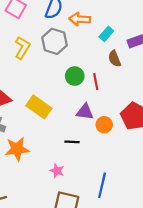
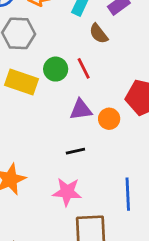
yellow rectangle: (39, 107) -> (21, 82), moved
pink star: (57, 171) -> (67, 192), size x1.5

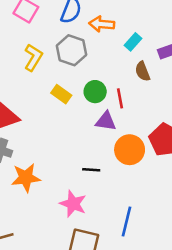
yellow rectangle: (21, 82) -> (61, 94), size x0.7
purple triangle: (81, 110) -> (106, 121), moved
orange circle: (109, 119) -> (130, 150), size x1.5

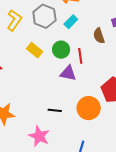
cyan rectangle: (133, 42) -> (71, 22), moved
orange circle: (130, 150) -> (89, 108), moved

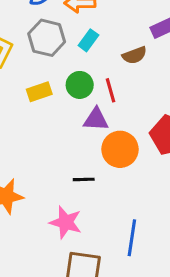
brown semicircle: (99, 36) -> (134, 55), turned -84
yellow rectangle: (35, 50) -> (39, 92), turned -49
orange circle: (89, 108) -> (120, 149), moved

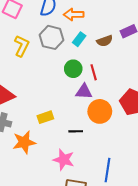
brown semicircle: (134, 55) -> (105, 41), moved
yellow rectangle: (39, 92) -> (45, 117), moved

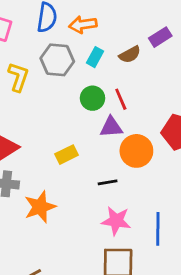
yellow rectangle: (45, 117) -> (66, 155), moved
pink star: (64, 160) -> (116, 221), moved

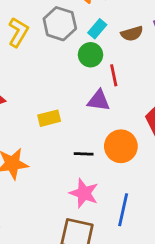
green circle: (93, 98) -> (91, 55), moved
orange circle: (136, 151) -> (121, 146), moved

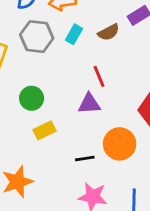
green circle: (91, 55) -> (32, 98), moved

